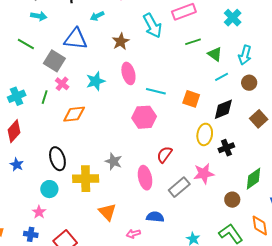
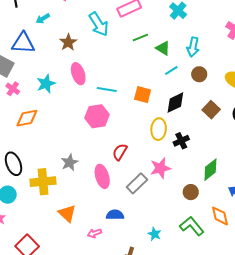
gray star: (114, 161) -> (70, 162), turned 30

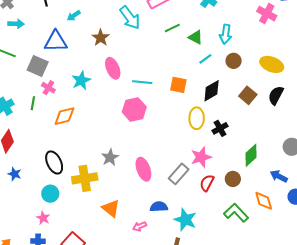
red semicircle: (120, 152) -> (207, 183), moved
cyan star: (154, 234) -> (185, 220), moved, size x1.6

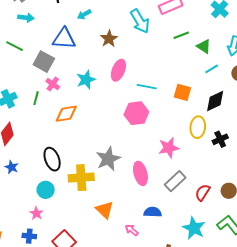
pink ellipse: (113, 68) -> (118, 70), turned 40
gray star: (110, 157) -> (108, 159), size x1.4
pink star: (201, 157) -> (169, 148), moved
cyan star: (185, 220) -> (194, 228), moved
pink arrow: (140, 226) -> (132, 230), turned 56

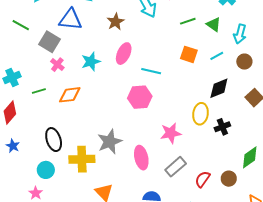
green triangle: (204, 46) -> (214, 25), moved
orange square: (182, 92) -> (189, 54), moved
green line: (36, 98) -> (39, 91), moved, turned 56

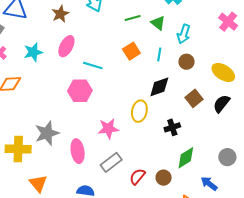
orange square: (189, 54) -> (131, 51), turned 36
cyan line: (217, 56) -> (159, 54), turned -56
black cross: (222, 127) -> (172, 127), moved

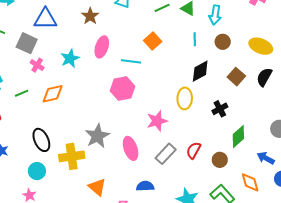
orange square: (131, 51) -> (153, 41), moved
red semicircle: (137, 177) -> (194, 150), moved

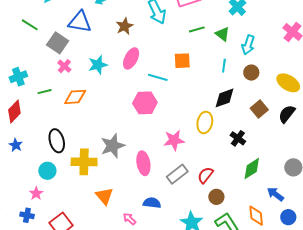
orange square: (153, 41) -> (182, 61), turned 30
black cross: (220, 109) -> (238, 138), turned -35
brown circle: (220, 160) -> (216, 197), moved

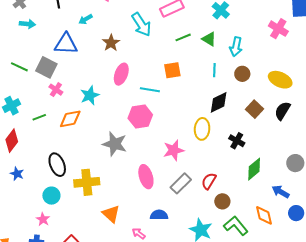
green line: (30, 25) -> (19, 67), moved
cyan star: (98, 65) -> (90, 95), moved
gray star: (113, 146) -> (115, 144), moved, turned -30

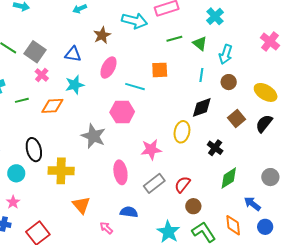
cyan arrow: (141, 25) -> (135, 21), turned -50
blue triangle: (66, 44) -> (73, 54), moved, size x0.7
cyan circle: (51, 196) -> (16, 173), moved

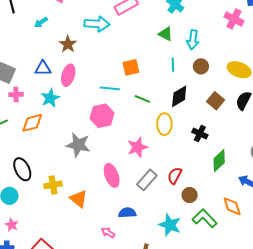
green line: (174, 39) -> (142, 99), moved, turned 49
pink ellipse: (108, 68) -> (68, 75), moved
pink cross: (42, 75) -> (16, 94), turned -32
yellow cross: (61, 171) -> (53, 185), size x0.7
orange triangle: (81, 205) -> (79, 199), moved

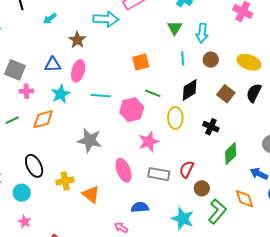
green triangle: (165, 34) -> (175, 28), turned 35
cyan line: (110, 88) -> (101, 96), moved
pink hexagon: (102, 116) -> (132, 110), moved
gray rectangle: (147, 180) -> (159, 174), turned 60
green L-shape: (205, 218) -> (217, 211), turned 85

